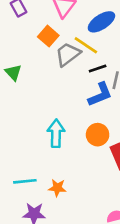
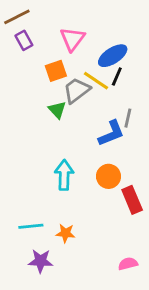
orange square: (48, 36) -> (56, 71), turned 30
black line: (98, 69) -> (117, 76), moved, turned -48
green triangle: (13, 72) -> (57, 110), moved

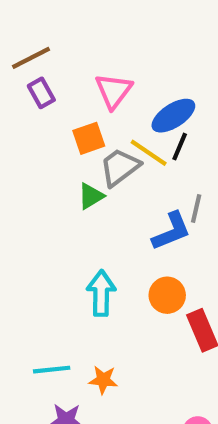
green triangle: (57, 110) -> (91, 196), turned 42

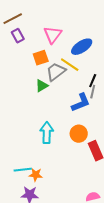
black line: (180, 147) -> (93, 81), moved
orange star: (103, 380) -> (36, 175), moved

